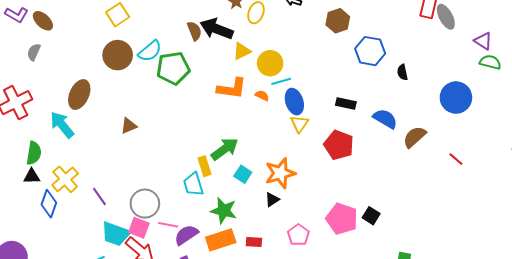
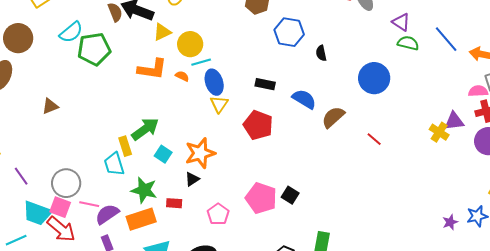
brown circle: (118, 55) -> (18, 38), moved
red rectangle: (254, 242) -> (174, 203), moved

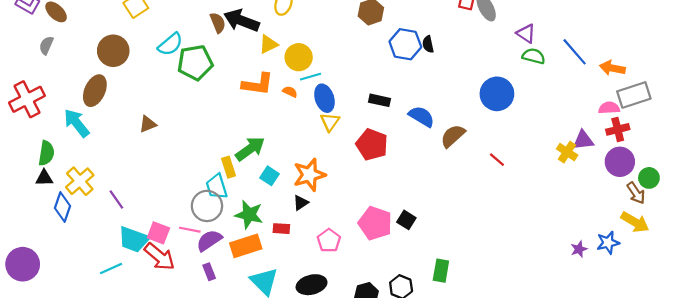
black semicircle: (321, 53) -> (428, 44), moved
gray circle: (66, 183) -> (207, 206), moved

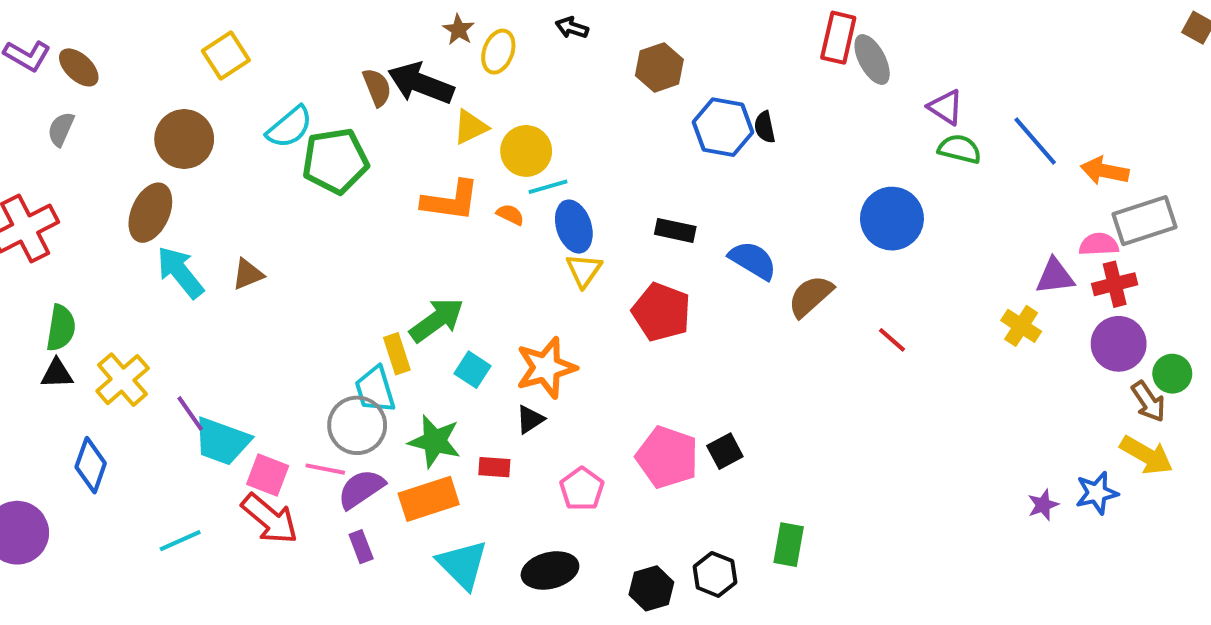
cyan arrow: (77, 123) -> (180, 272), moved
purple triangle: (583, 140) -> (1055, 276), moved
blue diamond: (63, 207) -> (91, 465), moved
black square: (406, 220) -> (725, 451), turned 30
cyan trapezoid: (134, 239) -> (222, 441), moved

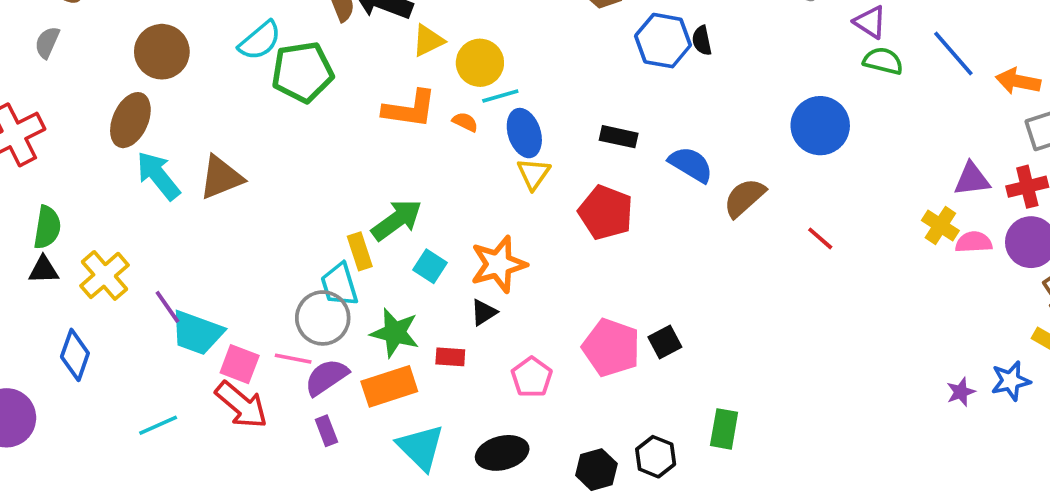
pink semicircle: (1099, 244) -> (974, 242), moved
brown triangle: (248, 274) -> (221, 177), size x1.5

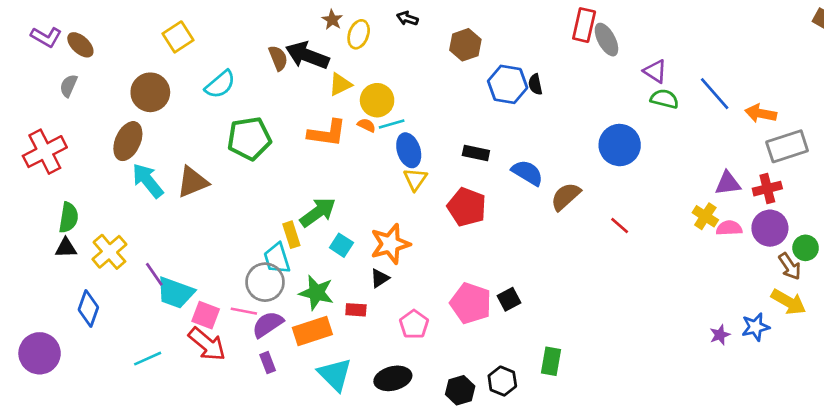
green pentagon: (302, 72) -> (249, 138), moved
orange semicircle: (465, 122) -> (367, 125), moved

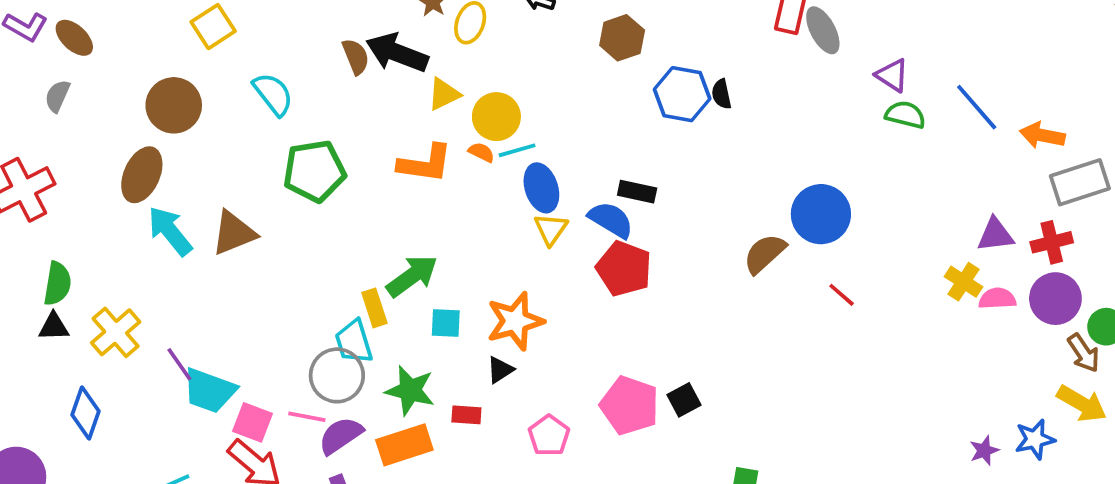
cyan semicircle: (220, 84) -> (273, 94), turned -88
blue circle: (620, 145) -> (821, 214), moved
blue semicircle: (527, 173) -> (611, 220), moved
cyan square: (341, 245) -> (446, 323), turned -30

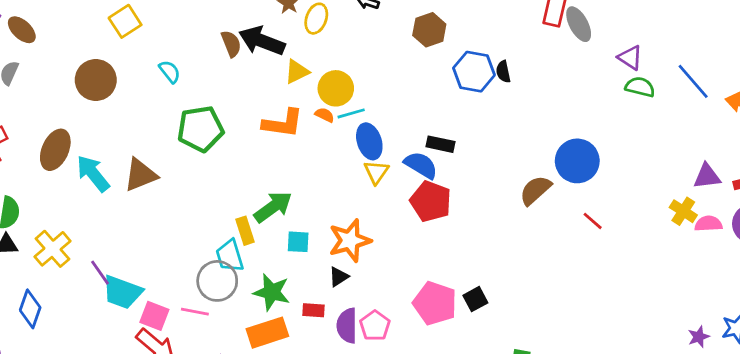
cyan semicircle: (273, 94) -> (170, 72), size x0.7
brown ellipse: (142, 175) -> (55, 150), moved
purple semicircle: (341, 436) -> (347, 326), moved, turned -56

